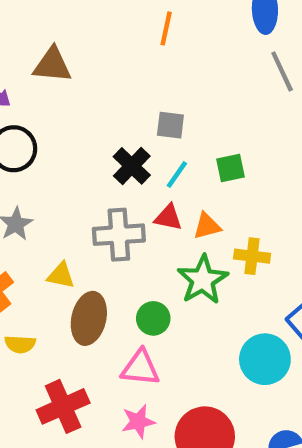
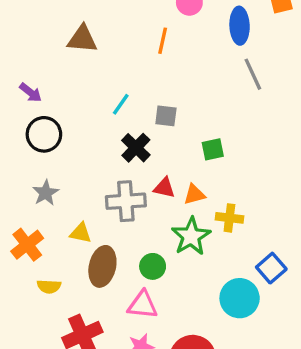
brown triangle: (52, 65) -> (82, 39), moved
cyan line: (177, 175) -> (121, 104), moved

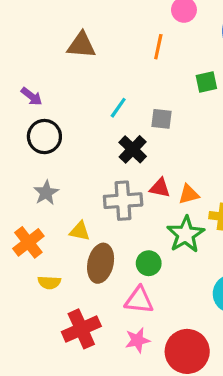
green square: (213, 149) -> (206, 82), moved

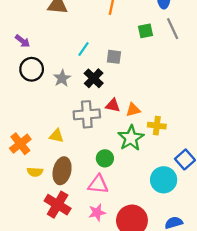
gray star: (46, 193) -> (62, 78), moved
brown ellipse: (101, 263) -> (62, 171), moved
red cross: (81, 329) -> (58, 205), turned -35

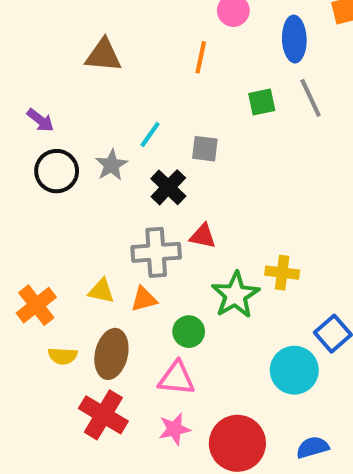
gray star: (62, 78) -> (111, 165), moved
orange triangle: (133, 110) -> (144, 299), moved

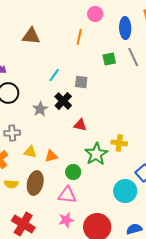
gray star: (111, 165) -> (40, 109), moved
gray cross: (156, 252) -> (12, 133), moved, size x0.7
red cross: (103, 415) -> (23, 224), moved

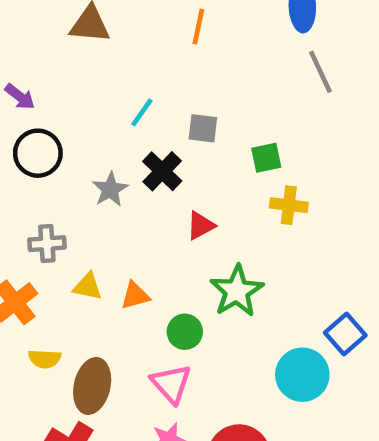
green square: (109, 59) -> (266, 158), moved
red triangle: (80, 125) -> (201, 225), turned -40
yellow cross: (119, 143) -> (289, 205), moved
brown ellipse: (35, 183) -> (92, 386), moved
pink triangle: (67, 195) -> (171, 384), turned 42

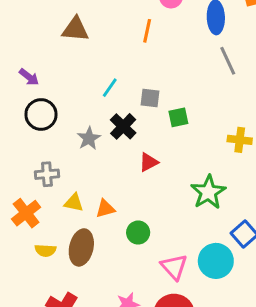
green square: (266, 158) -> (178, 117), moved
yellow cross: (289, 205) -> (240, 140), moved
green star: (237, 291) -> (208, 192), moved
pink triangle: (171, 384) -> (174, 267), moved
brown ellipse: (92, 386) -> (81, 247), moved

